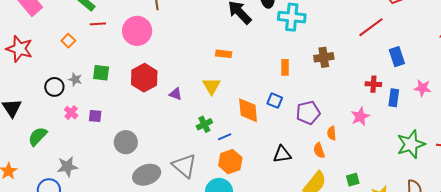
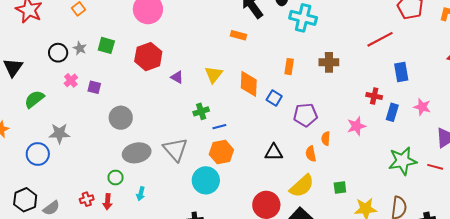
orange rectangle: (224, 54) -> (238, 35), moved
orange diamond: (248, 110) -> (249, 84), moved

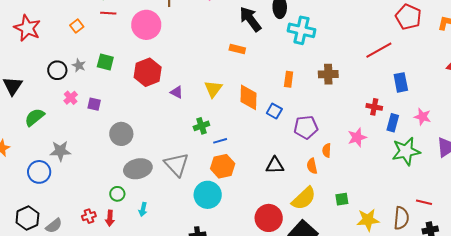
green star: (403, 161) -> (406, 151), moved
red line: (435, 167) -> (424, 202), moved

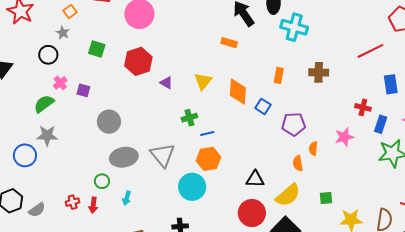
gray star: (79, 65) -> (63, 33), moved
green semicircle: (35, 117) -> (44, 104), moved
black triangle: (275, 165) -> (255, 179), moved

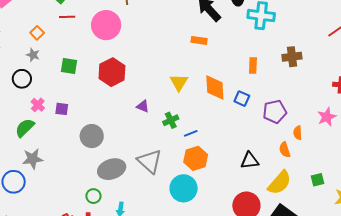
purple triangle: (166, 83) -> (143, 106), moved
black triangle: (255, 179) -> (250, 161), moved

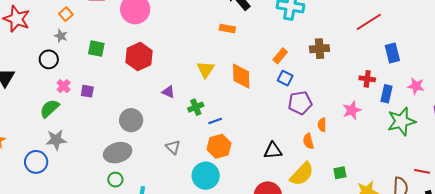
orange rectangle: (253, 66) -> (280, 56), turned 35
blue square: (242, 99) -> (285, 78), moved
gray circle: (92, 136) -> (131, 120), moved
gray triangle: (150, 161) -> (173, 147), size x0.6
gray ellipse: (112, 169) -> (118, 153), moved

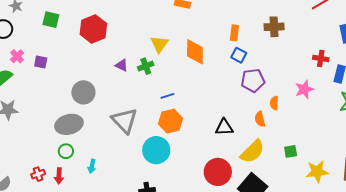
orange rectangle: (280, 56) -> (234, 33), turned -35
green cross: (196, 107) -> (146, 66), moved
gray triangle: (173, 147) -> (124, 121), size x1.8

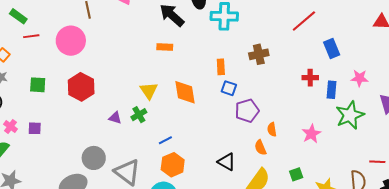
pink star: (304, 89) -> (311, 134), moved
gray circle: (83, 92) -> (94, 158), moved
black triangle: (224, 127) -> (227, 162), turned 42

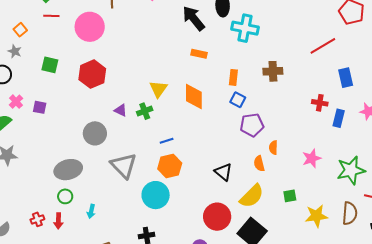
orange rectangle: (165, 47) -> (199, 54), moved
green star: (350, 115) -> (351, 170), moved
gray circle: (94, 158) -> (95, 133), moved

